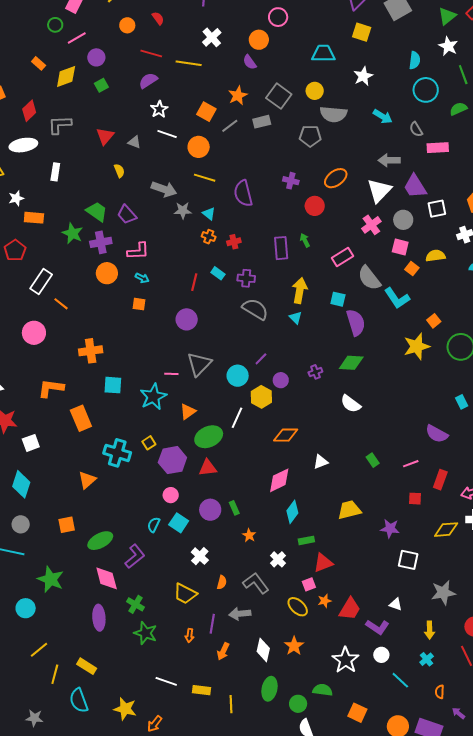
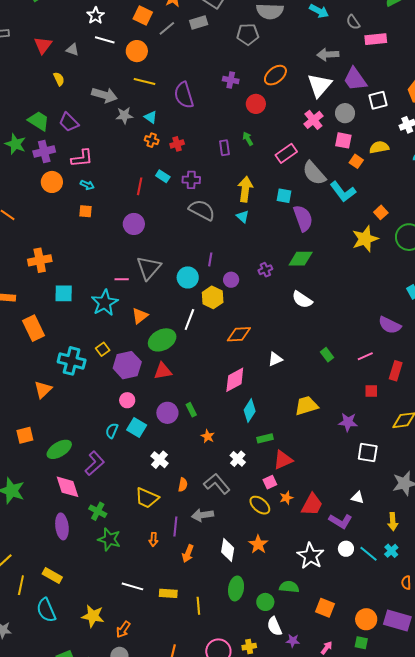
purple rectangle: (281, 248) -> (225, 148), size x0.7
purple line: (261, 359) -> (210, 259), turned -32
cyan line: (400, 680) -> (368, 554), moved

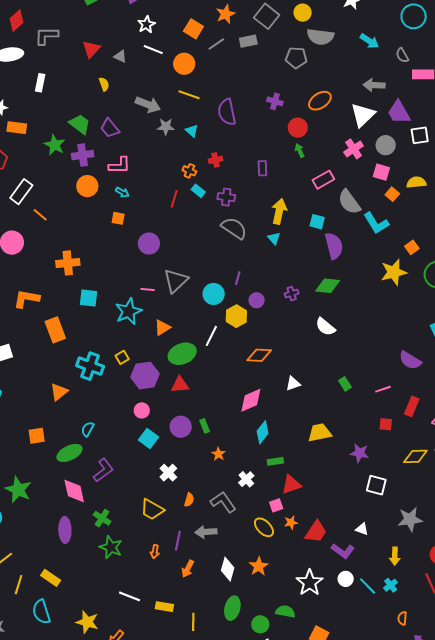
green arrow: (248, 139) -> (300, 151), moved
orange cross: (152, 140) -> (189, 171), moved
purple circle: (134, 224) -> (149, 244), moved
cyan semicircle: (112, 431) -> (88, 429), moved

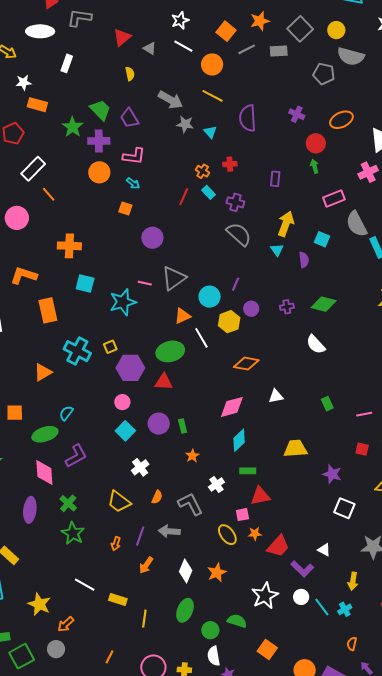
purple semicircle: (334, 246) -> (304, 260), moved, size x0.6
orange triangle: (162, 328) -> (182, 316), moved
white line: (211, 336) -> (201, 338), turned -65

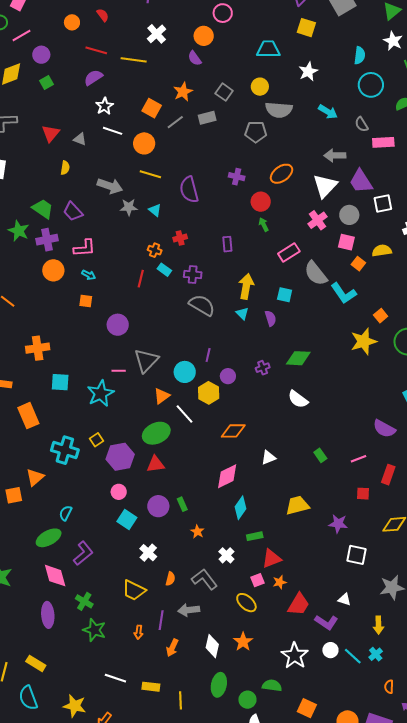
gray square: (300, 29) -> (224, 92), size x0.7
yellow semicircle: (130, 74) -> (65, 168), turned 32
orange square: (15, 413) -> (14, 495), moved
orange star: (255, 534) -> (280, 582), moved

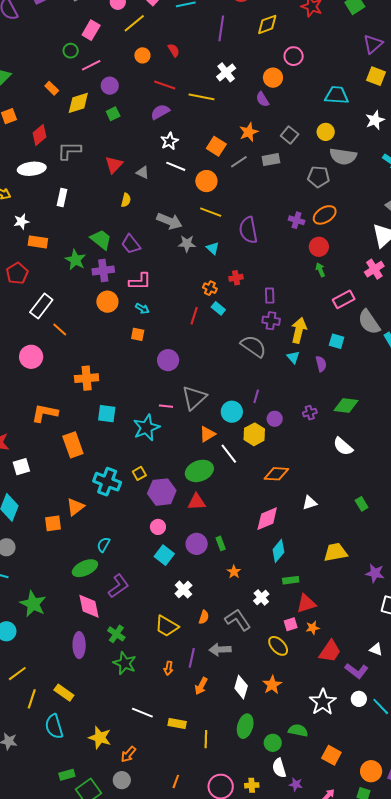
orange ellipse: (282, 174) -> (325, 215), moved
purple rectangle: (227, 244) -> (270, 296), moved
purple cross: (193, 275) -> (271, 321), moved

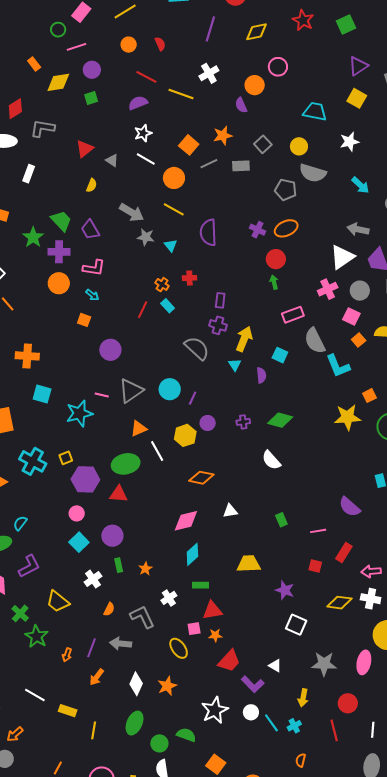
cyan circle: (232, 412) -> (170, 389), moved
green rectangle: (221, 543) -> (119, 565), moved
yellow trapezoid: (167, 626) -> (58, 602), moved
green star: (125, 663) -> (37, 636), moved

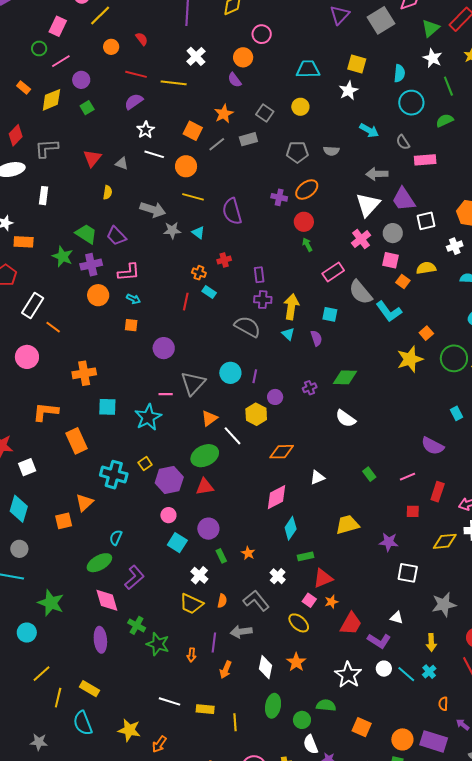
yellow square: (357, 98) -> (357, 64), moved
gray semicircle: (313, 173) -> (331, 151), moved, size x0.6
yellow trapezoid: (58, 602) -> (191, 604), moved
pink square: (194, 629) -> (309, 600), turned -32

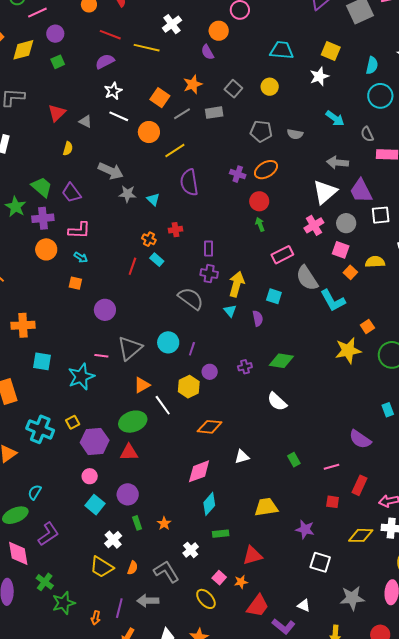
yellow line: (193, 197) -> (175, 150), moved, turned -55
red triangle: (323, 578) -> (252, 555), moved
green star: (158, 644) -> (64, 603), turned 30

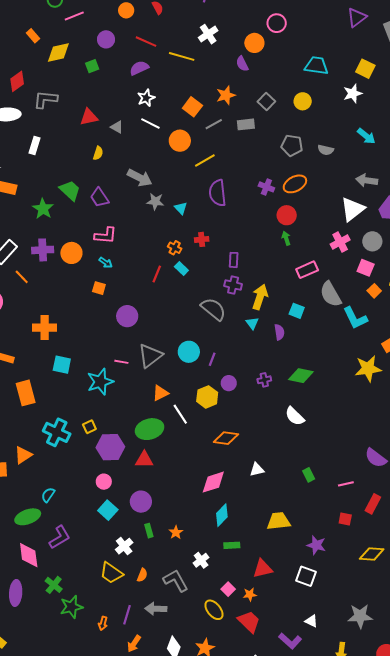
purple circle: (55, 34) -> (106, 39), moved
red triangle: (57, 113) -> (89, 117), turned 30
purple cross: (43, 218) -> (43, 250), moved
white square: (320, 562) -> (306, 576), moved
red trapezoid: (258, 606) -> (249, 622), moved, turned -85

